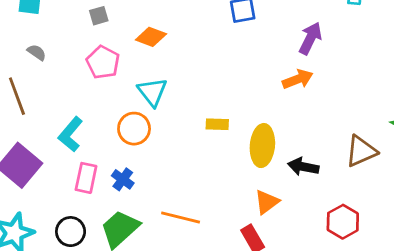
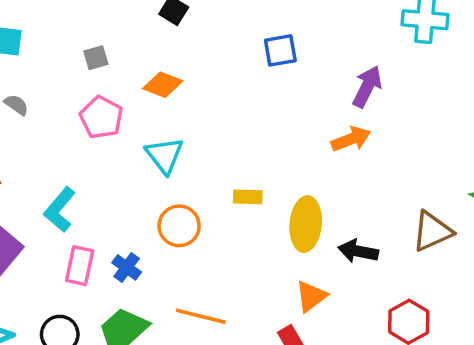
orange circle: (134, 129) -> (179, 226), moved

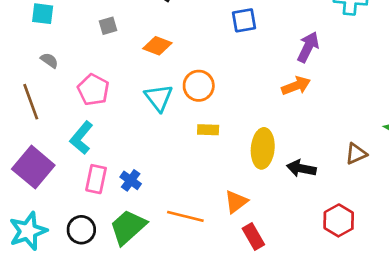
pink pentagon: (101, 117) -> (93, 90), moved
yellow rectangle: (248, 197) -> (208, 130), moved
orange circle: (179, 226) -> (199, 86), moved
brown triangle: (432, 231) -> (356, 154), size x0.7
orange triangle: (311, 296) -> (236, 202), moved

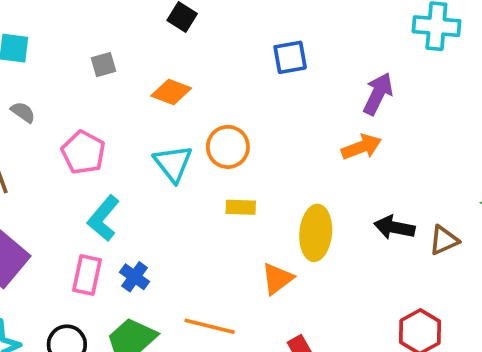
cyan L-shape: (81, 138) -> (103, 218), moved
black arrow: (301, 168) -> (394, 227), moved
orange triangle: (236, 202) -> (277, 279), moved

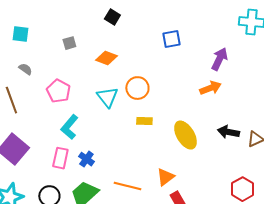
yellow ellipse: (316, 233) -> (185, 135), turned -36
orange triangle: (277, 279) -> (165, 177), moved

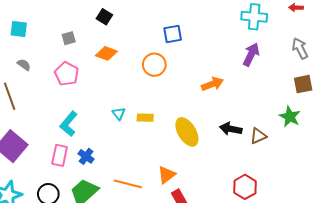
black square: (112, 17) -> (104, 17), moved
purple arrow: (219, 59) -> (251, 54), moved
orange circle: (137, 88) -> (154, 65), moved
pink pentagon: (58, 91) -> (67, 74), moved
cyan triangle: (107, 97) -> (119, 114), moved, size x0.6

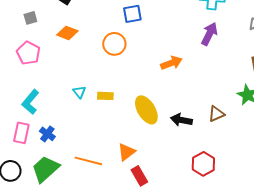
black arrow: (231, 129) -> (181, 120), moved

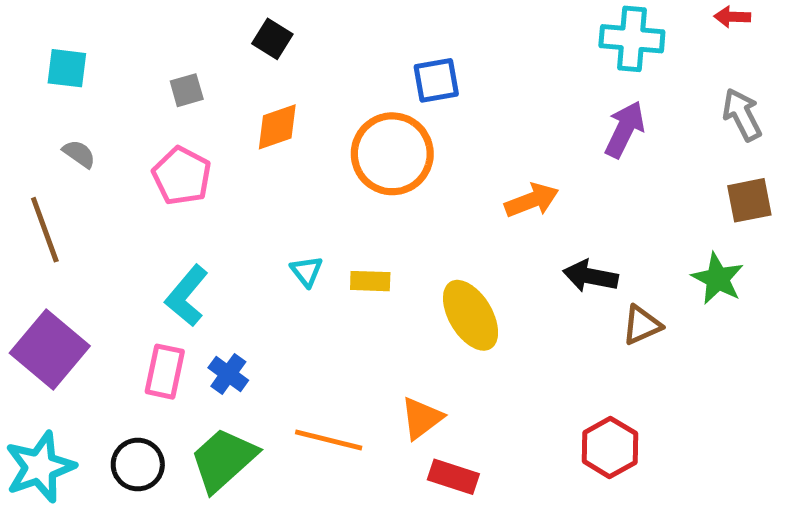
orange diamond: (67, 33) -> (277, 127), turned -40
orange circle: (114, 44) -> (392, 154), size x1.4
black arrow: (181, 120) -> (590, 276), moved
red rectangle: (139, 176) -> (453, 477), turned -42

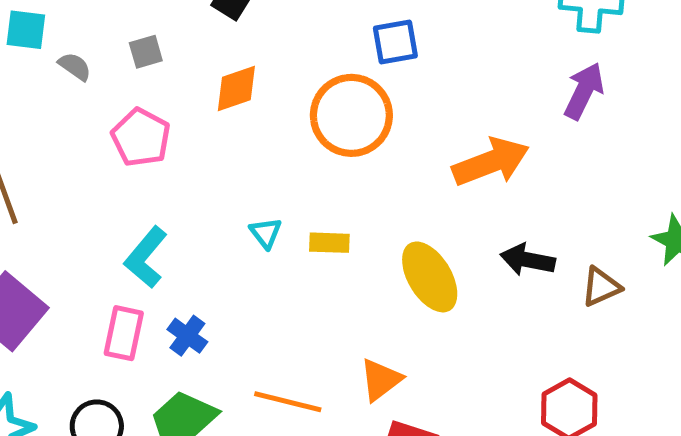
gray semicircle: (79, 154) -> (75, 66), moved
orange arrow: (532, 200) -> (491, 162), size x1.4
black arrow: (590, 276) -> (528, 260), moved

